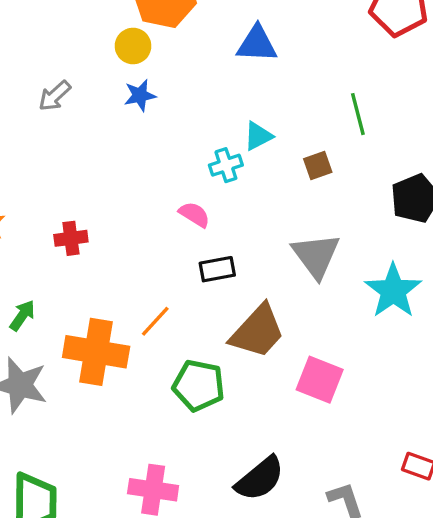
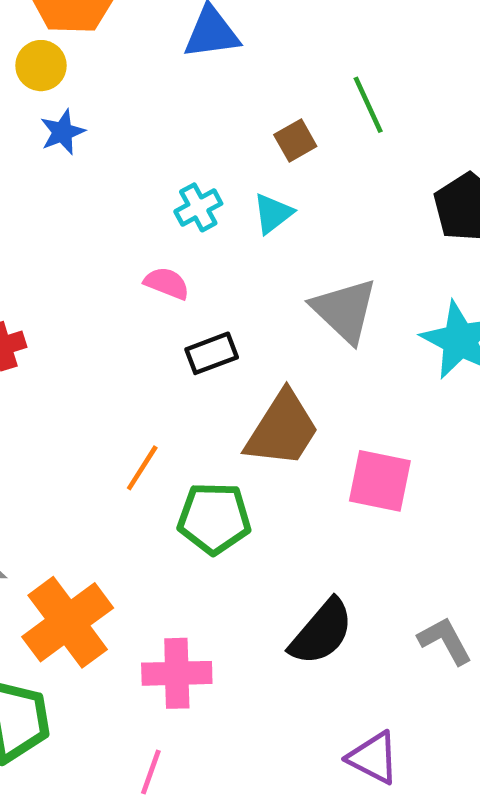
cyan triangle: (258, 136) -> (273, 214), moved
brown square: (318, 166) -> (295, 140), moved
orange line: (155, 321) -> (142, 468), moved
orange cross: (96, 352) -> (68, 622), moved, turned -36

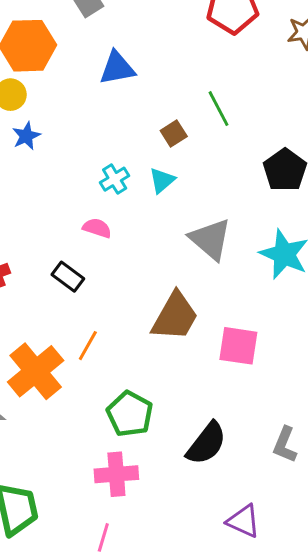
black rectangle: (212, 353) -> (68, 277), moved, turned 60
green pentagon: (214, 518) -> (130, 414), moved, turned 30
orange cross: (68, 622) -> (36, 371), moved
gray L-shape: (445, 641) -> (285, 445), turned -126

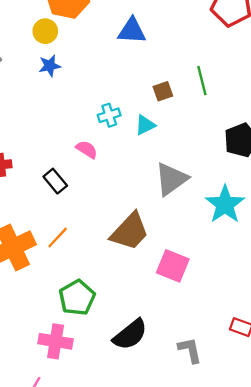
gray triangle: (210, 239) -> (171, 179), turned 30
gray L-shape: (285, 445) -> (190, 350), turned 132

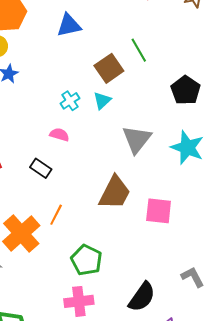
brown square: (163, 91) -> (109, 68), size x1.6
black semicircle: (130, 335) -> (142, 297), moved

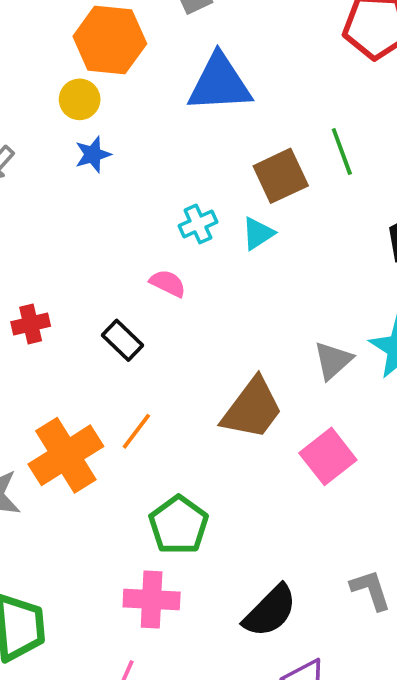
blue triangle: (69, 25) -> (220, 83), size x1.4
gray triangle: (137, 139) -> (333, 360), moved, size x0.7
pink square: (159, 211) -> (328, 456), turned 36

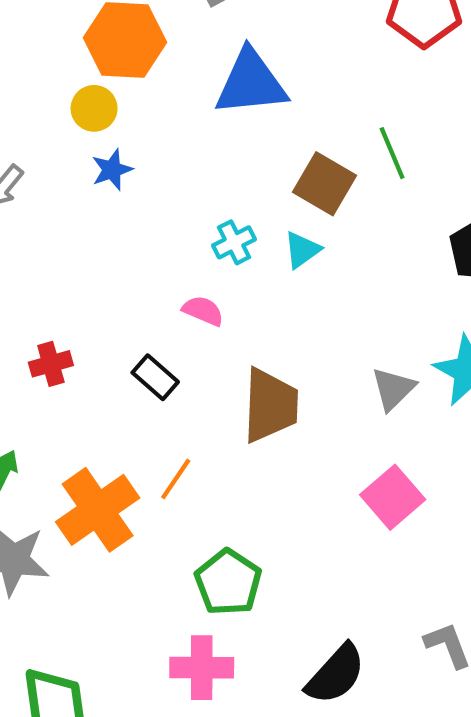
brown square: (281, 176) -> (325, 184), turned -32
brown trapezoid: (252, 409) -> (270, 405), moved, turned -32

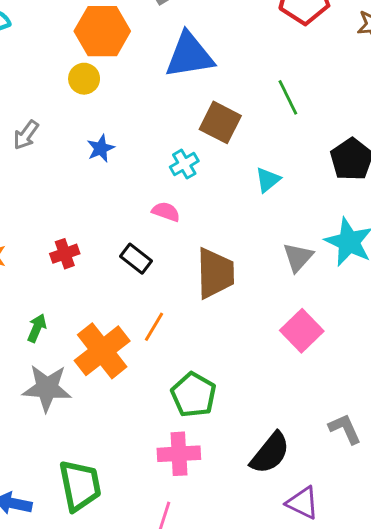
blue star: (112, 170) -> (101, 148), moved
brown square: (325, 184) -> (220, 122), moved
cyan triangle: (302, 250) -> (268, 180), moved

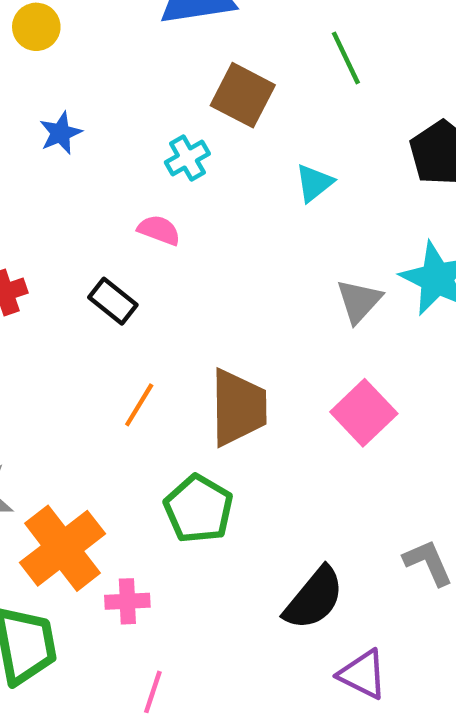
brown trapezoid: (215, 273) -> (238, 408), moved
orange cross: (102, 351) -> (63, 548), moved
pink cross: (179, 454) -> (127, 601), moved, size x0.7

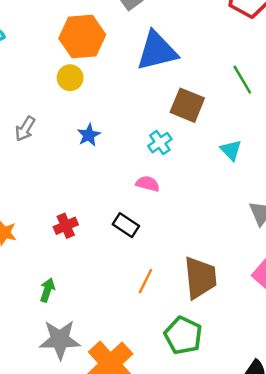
cyan triangle: (314, 183) -> (231, 150), turned -30

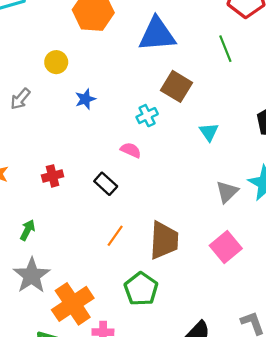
yellow circle: (70, 78) -> (56, 62), moved
green line: (242, 80) -> (225, 49), moved
gray arrow: (25, 129) -> (20, 99), moved
gray star: (60, 340) -> (32, 276), turned 30

